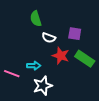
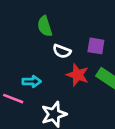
cyan arrow: (34, 66) -> (32, 81), moved

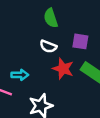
green semicircle: (45, 26) -> (51, 18), moved

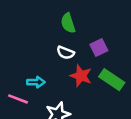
purple square: (80, 41) -> (99, 48), turned -35

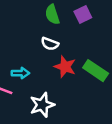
purple square: (99, 48) -> (83, 14), moved

